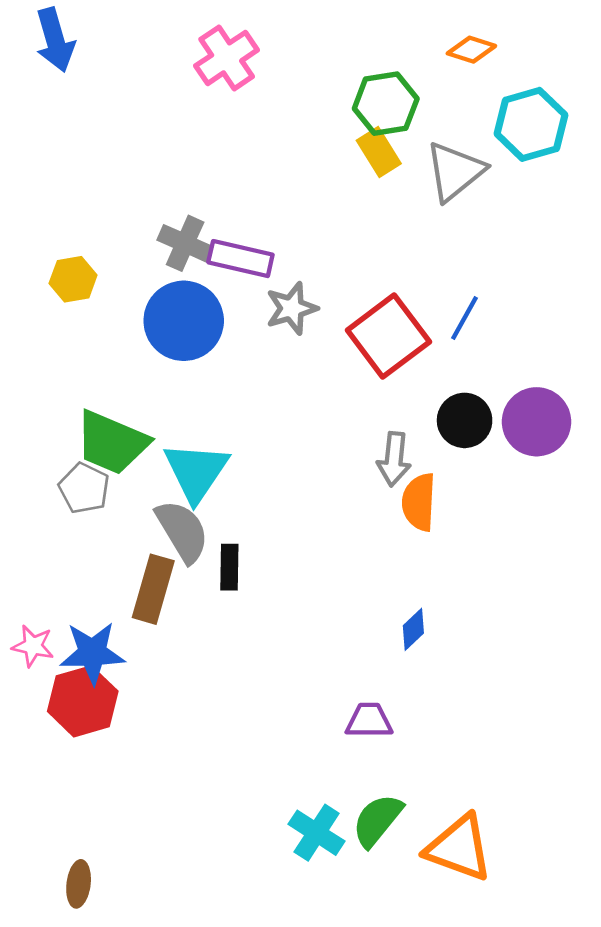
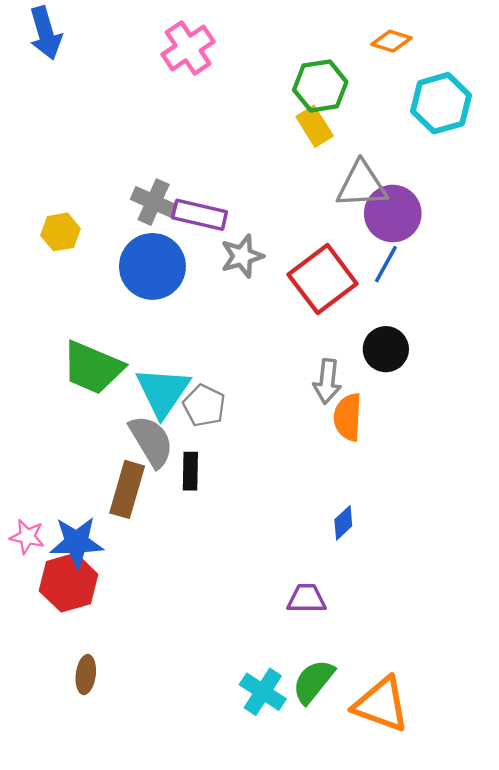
gray triangle: (455, 171) -> (362, 185), moved, turned 36
purple circle: (536, 422) -> (393, 214), moved
gray pentagon: (84, 488) -> (204, 406), moved
brown ellipse: (79, 884) -> (86, 675), moved

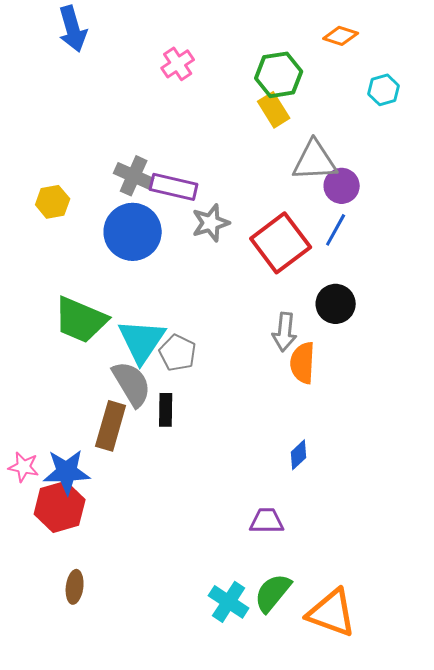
blue arrow: (46, 33) -> (73, 29), moved
pink cross: (188, 48) -> (178, 64), moved, size x0.7
cyan hexagon: (441, 103) -> (384, 90), size x0.6
purple circle: (393, 214) -> (342, 186), size x0.7

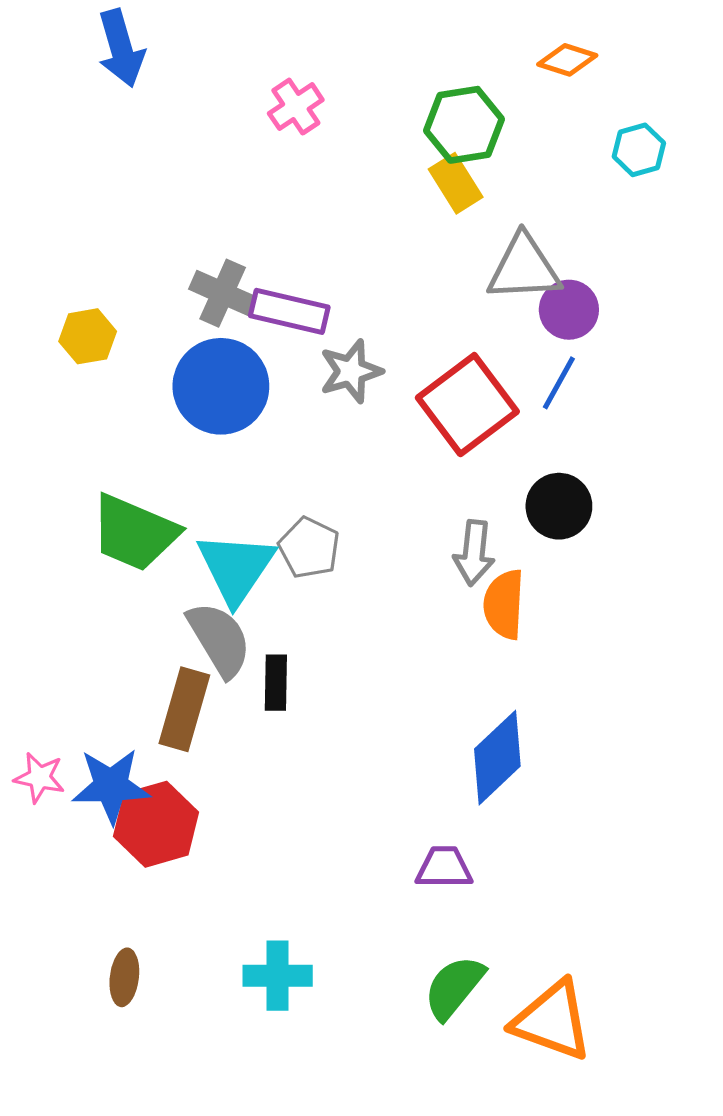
gray pentagon: (178, 353) -> (309, 548), moved
blue diamond: (299, 455) -> (497, 758), size x1.8
red hexagon: (60, 507) -> (156, 824), moved
cyan cross: (229, 602) -> (278, 976), moved, turned -33

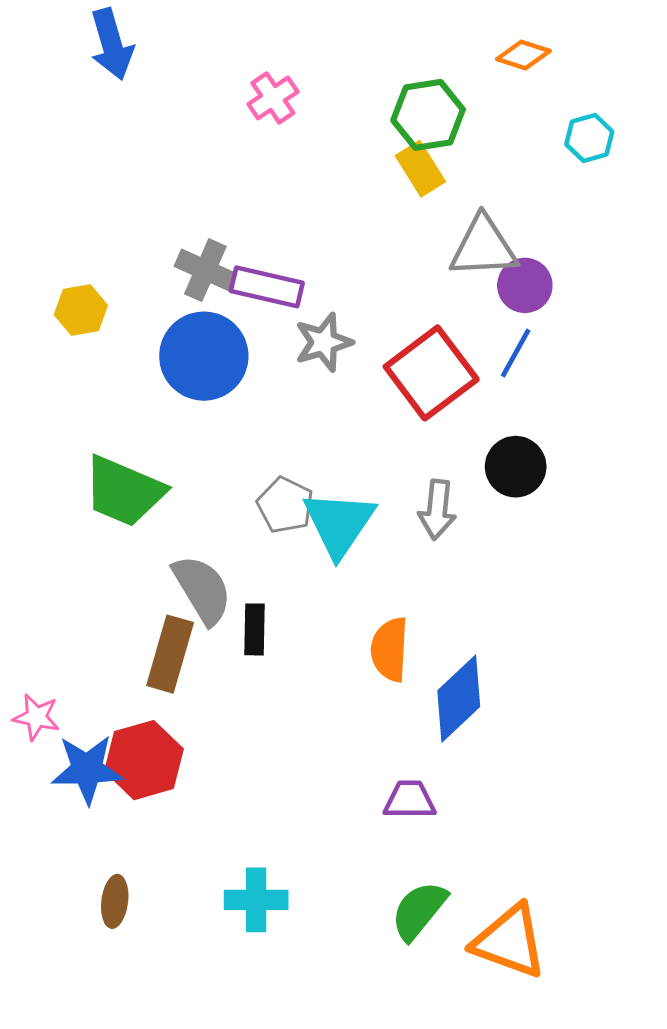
cyan triangle: (236, 568) -> (339, 524), moved
orange semicircle: (504, 604) -> (390, 649), moved
blue star: (111, 786) -> (87, 769), moved

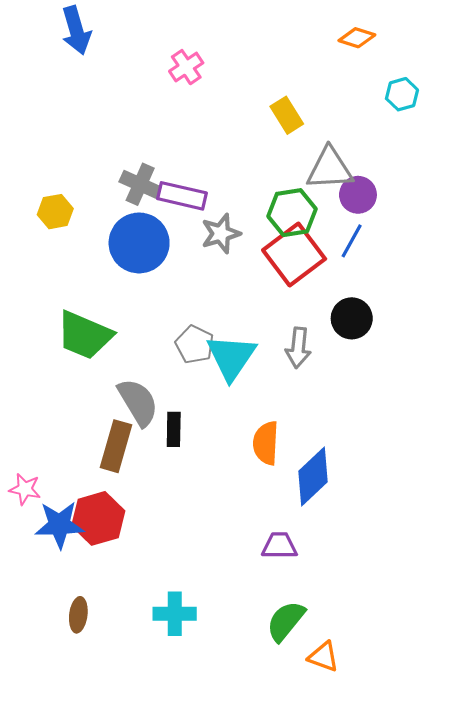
green hexagon: (428, 115) -> (292, 213), moved
orange triangle: (509, 941) -> (323, 657), moved, size x0.6

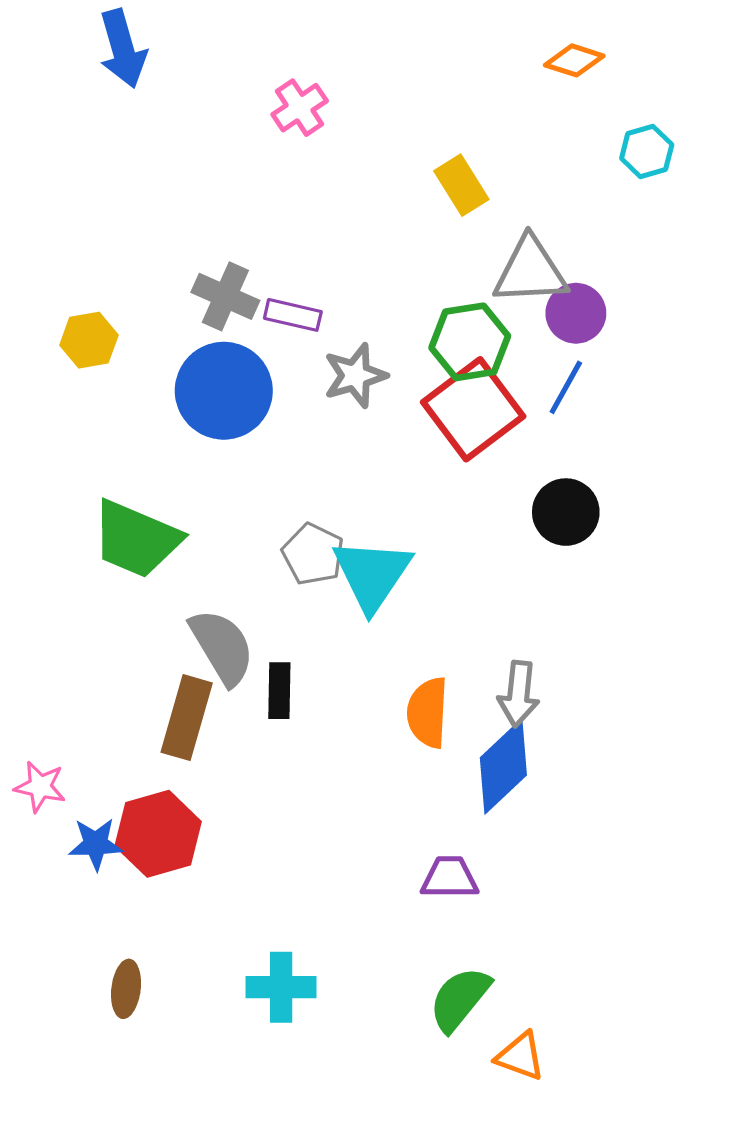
purple rectangle: (182, 196) -> (293, 315), size x0.7
gray arrow: (298, 348) -> (519, 694), moved
blue star: (59, 525) -> (96, 844), size x0.7

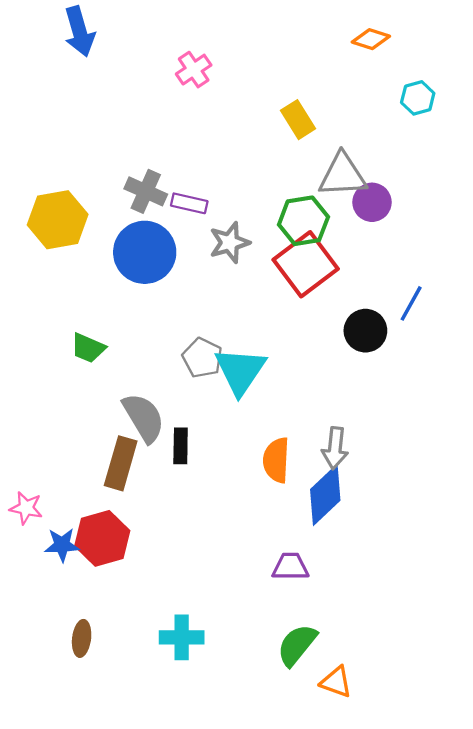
yellow hexagon: (89, 340) -> (58, 220), size x1.6
blue line: (566, 387) -> (411, 303), moved
green trapezoid: (136, 539) -> (88, 348), size x0.6

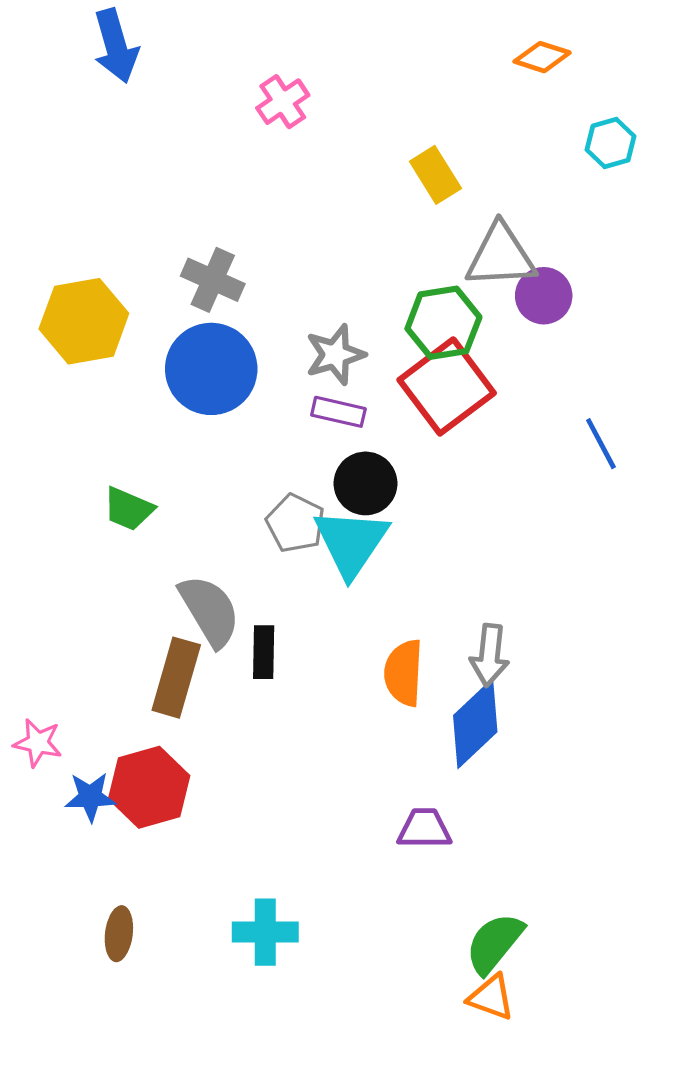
purple rectangle: (189, 203) -> (338, 412), moved
blue line: (411, 303) -> (601, 444), turned -57
black circle: (365, 331) -> (365, 483), moved
green semicircle: (297, 645) -> (494, 943), moved

